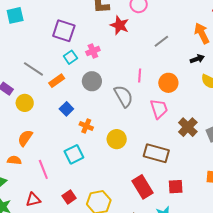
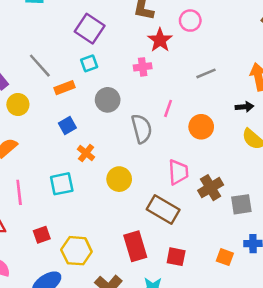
pink cross: (93, 51) -> (143, 67), moved
pink trapezoid: (159, 109) -> (178, 172), moved

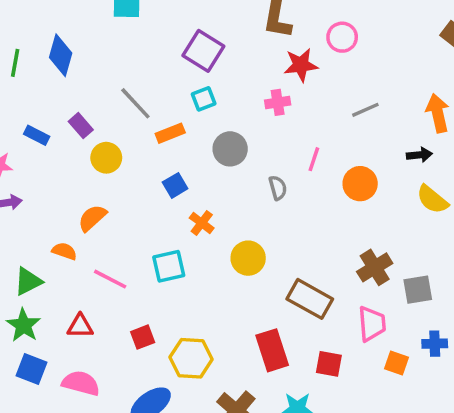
red star: (160, 40) -> (301, 65), turned 30
gray semicircle: (142, 129) -> (278, 188), size x0.6
pink trapezoid: (178, 172) -> (372, 324), moved
pink line: (19, 192) -> (110, 279), turned -55

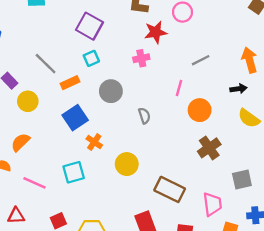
pink line: (314, 159) -> (179, 88), moved
blue square: (175, 185) -> (75, 118), size x1.5
brown cross: (375, 267) -> (209, 148), moved

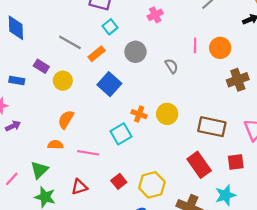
pink line: (179, 88) -> (195, 45), moved
orange cross: (94, 142) -> (139, 114), moved
brown cross: (209, 148) -> (238, 80), turned 30

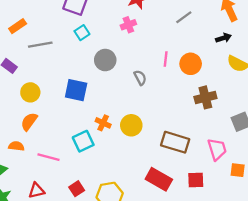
gray line: (70, 42) -> (40, 45), turned -45
orange rectangle: (97, 54) -> (18, 26), moved
yellow circle: (63, 81) -> (30, 92), moved
blue square: (109, 84) -> (76, 90), turned -35
red rectangle: (199, 165) -> (159, 179), turned -30

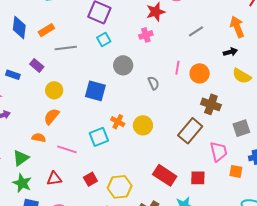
brown cross: (205, 97) -> (211, 104), turned 30
brown rectangle: (175, 142) -> (190, 131), moved, turned -70

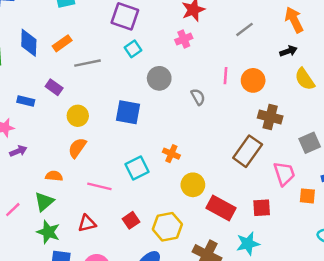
yellow semicircle: (242, 76) -> (305, 79), turned 30
orange cross: (118, 122) -> (171, 154), moved
yellow circle: (143, 125) -> (193, 185), moved
orange semicircle: (39, 138) -> (54, 176), moved

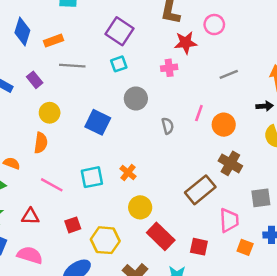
orange semicircle: (77, 148) -> (41, 143), turned 138

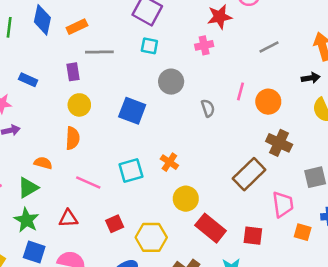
cyan square: (119, 64) -> (149, 46), turned 35
purple rectangle: (35, 80) -> (73, 72), moved, turned 35

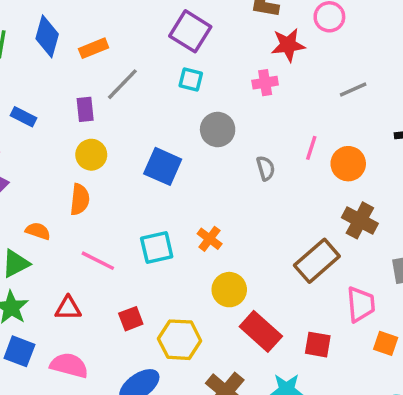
gray line: (99, 52) -> (122, 84), turned -48

